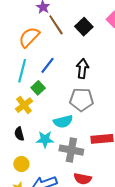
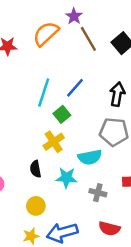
orange semicircle: (29, 37) -> (46, 34), moved
yellow cross: (24, 105) -> (54, 142), moved
gray cross: (71, 150) -> (98, 193), size x0.6

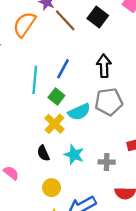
cyan semicircle: (90, 157) -> (79, 112), moved
cyan star: (66, 178) -> (74, 155), turned 30

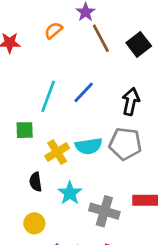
orange semicircle: (24, 24) -> (53, 30), size x0.6
green square: (56, 96) -> (25, 130), moved, turned 35
gray cross: (107, 162) -> (104, 211), size x1.5

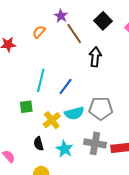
black square: (139, 44) -> (103, 21), moved
blue line: (84, 92) -> (66, 87), moved
black arrow: (131, 102) -> (95, 57), moved
gray cross: (104, 211) -> (95, 143), moved

